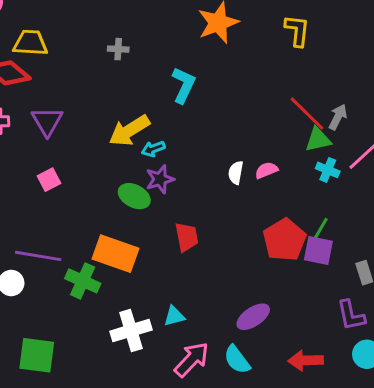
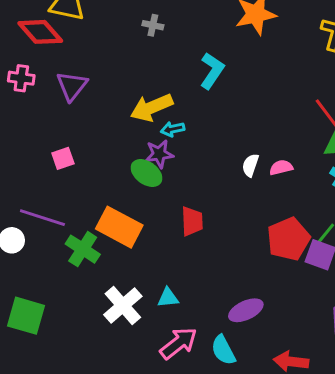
purple star: (160, 179) -> (159, 154), moved
pink square: (49, 180) -> (63, 158), moved
white cross: (131, 331) -> (123, 305), turned -33

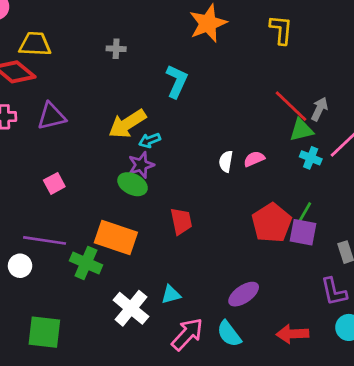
purple triangle: (72, 86) -> (51, 116), turned 48

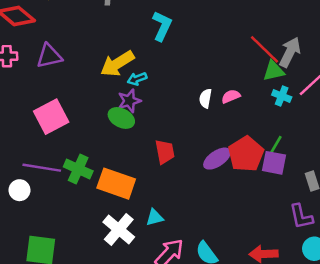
gray arrow: (319, 109) -> (290, 52), size x1.4
pink square: (54, 183) -> (51, 117), size x1.8
orange rectangle: (116, 237) -> (116, 184), moved
green cross: (86, 263) -> (78, 169), moved
purple ellipse: (244, 294) -> (217, 159), moved

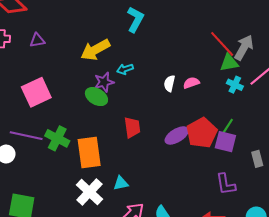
purple triangle: (49, 56) -> (37, 40), size x0.7
cyan arrow: (137, 79) -> (125, 69), moved
orange rectangle: (116, 184) -> (89, 152), turned 60
purple L-shape: (301, 216) -> (226, 184), moved

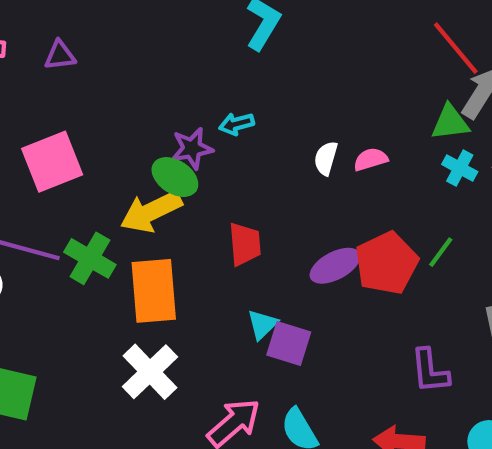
red line: (222, 44) -> (456, 48), moved
yellow arrow: (95, 50) -> (151, 212), moved
purple square: (225, 142) -> (289, 343), moved
cyan triangle: (121, 183) -> (262, 324), moved, turned -35

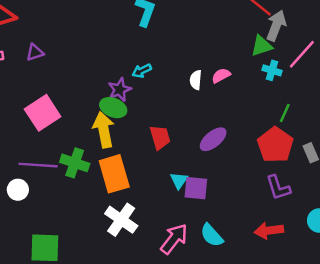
yellow arrow: (151, 212) -> (104, 130), turned 116
green line: (441, 252) -> (285, 113), moved
red pentagon: (387, 263) -> (275, 145), moved

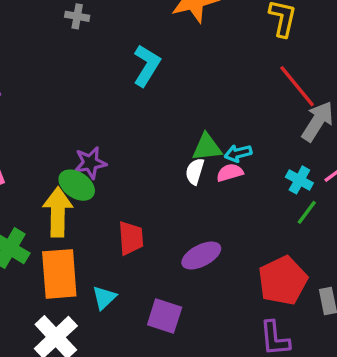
green triangle: (262, 46) -> (207, 147), moved
cyan arrow: (142, 71) -> (238, 153), moved
green line: (285, 113) -> (307, 212), moved
cyan triangle: (179, 180) -> (104, 298), moved

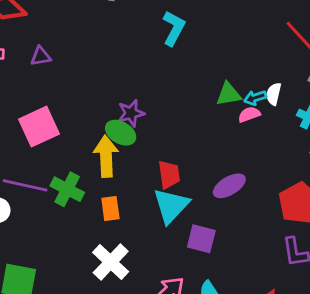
white semicircle: (195, 171) -> (274, 94), moved
orange rectangle: (59, 274) -> (110, 208), size x0.6
cyan triangle: (104, 298) -> (171, 206), moved, size x1.8

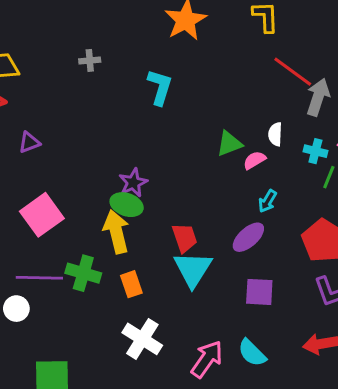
cyan arrow: (255, 98) -> (267, 201), moved, turned -30
purple square: (201, 239) -> (259, 292), moved

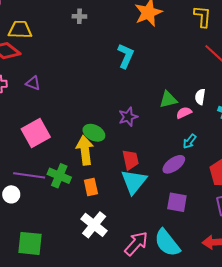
gray cross: (90, 60) -> (79, 16), moved
purple triangle: (29, 142) -> (33, 83), turned 35
purple star: (133, 183) -> (128, 117), moved
cyan semicircle: (252, 353) -> (167, 243), size x1.4

